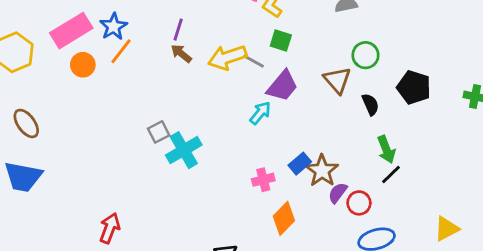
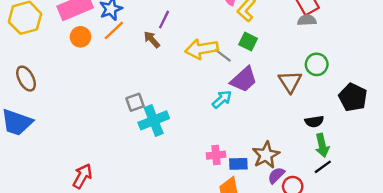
brown arrow: (181, 53) -> (152, 40), moved
black semicircle: (370, 104) -> (314, 121), moved, turned 96
blue rectangle: (300, 164) -> (238, 164), moved, turned 30

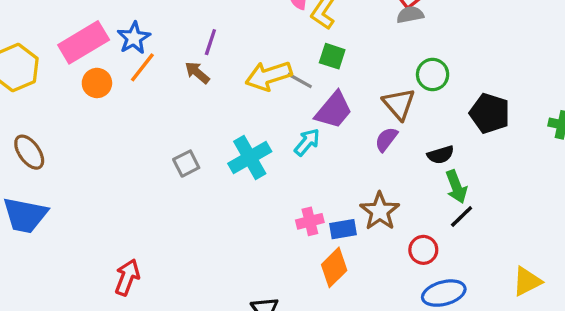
cyan cross: (154, 120) -> (250, 158), moved
purple semicircle: (276, 175) -> (386, 139), moved

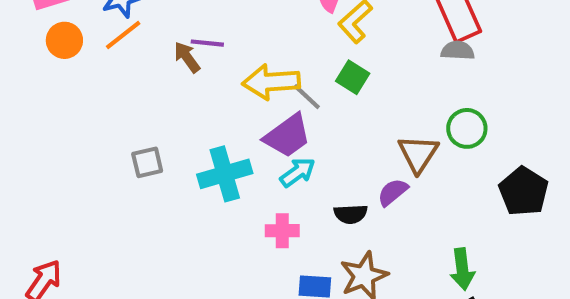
purple line: (210, 42) -> (207, 43), moved, turned 64
purple trapezoid: (334, 110) -> (287, 136), moved
black semicircle: (441, 155) -> (351, 214), moved
pink cross: (310, 221) -> (282, 231), moved

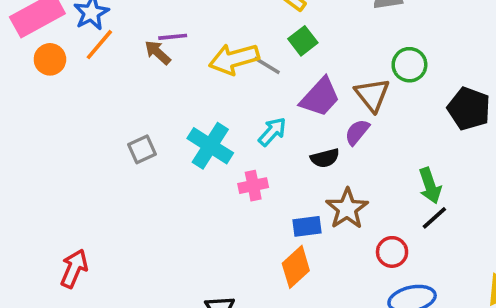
green square: (353, 77) -> (303, 41), turned 32
purple trapezoid: (287, 136) -> (320, 97), moved
cyan cross: (225, 174) -> (210, 146), turned -30
pink cross: (282, 231) -> (253, 186), moved

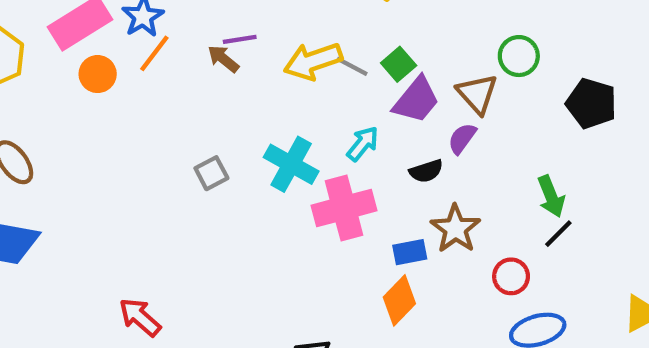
green square: (303, 41) -> (399, 64), moved
pink cross: (253, 186) -> (344, 208), size x1.8
red arrow: (74, 269) -> (140, 317), turned -69

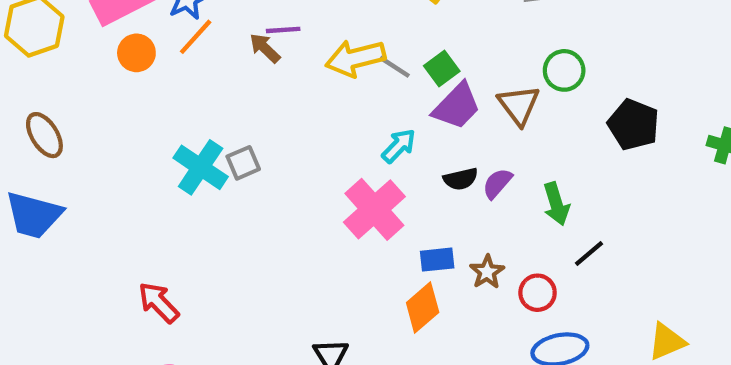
purple semicircle: (462, 138) -> (497, 183), moved
cyan cross: (291, 164) -> (201, 167), moved
green arrow: (551, 196) -> (556, 204), moved
pink cross: (344, 208) -> (374, 209), turned -32
brown star: (455, 229) -> (487, 272), moved, size x0.7

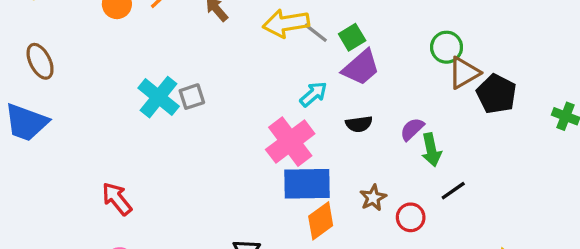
brown triangle: (519, 105) -> (464, 73), moved, turned 32
purple semicircle: (497, 183) -> (412, 129), moved
blue rectangle: (437, 260) -> (307, 184), moved, size x1.8

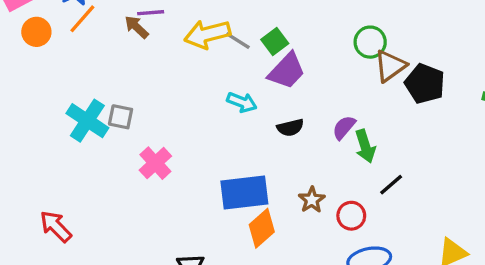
cyan arrow: (313, 94) -> (242, 102), turned 68
gray square: (192, 97) -> (121, 117), turned 35
pink cross: (290, 142) -> (155, 163), moved, size x0.7

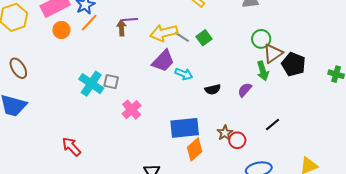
brown arrow: (137, 27) -> (121, 28), turned 42
purple trapezoid: (287, 71) -> (163, 61), moved
green arrow: (365, 146) -> (263, 71), moved
red circle: (351, 216) -> (237, 140), moved

